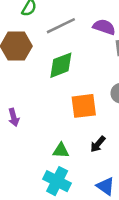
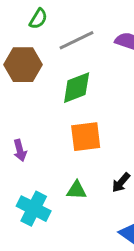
orange square: (84, 106) -> (86, 137), moved
cyan cross: (57, 181) -> (34, 209), moved

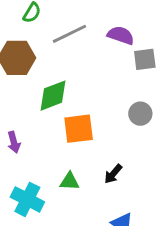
green diamond: (77, 88) -> (53, 96), moved

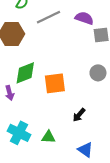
green diamond: (53, 96) -> (25, 73), moved
green triangle: (70, 181) -> (48, 137), moved

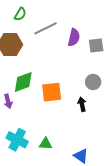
purple semicircle: (84, 18) -> (74, 37), moved, turned 84
black arrow: (79, 115) -> (82, 104), moved, turned 128

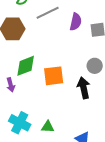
black arrow: (82, 104) -> (84, 88), size x1.5

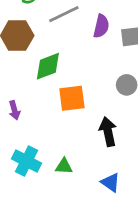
green diamond: (26, 66) -> (48, 66), moved
black arrow: (84, 88) -> (108, 132), moved

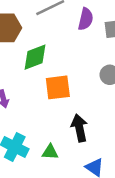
black arrow: (108, 132) -> (79, 128), moved

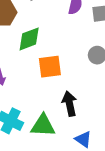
green triangle: (50, 152) -> (43, 125), size x1.6

